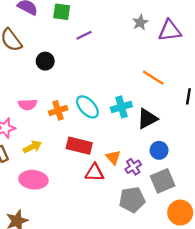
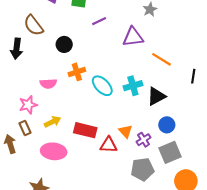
purple triangle: (170, 31) -> (133, 37), moved
orange cross: (58, 110) -> (77, 72), moved
red rectangle: (79, 146) -> (85, 130), moved

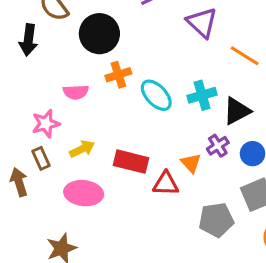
purple triangle: (133, 37) -> (202, 23), turned 50
black circle: (64, 44) -> (99, 34), size x1.6
purple cross: (144, 140) -> (218, 146), moved

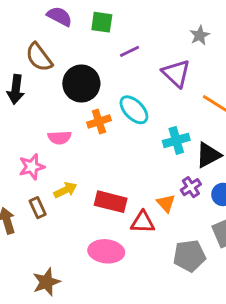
cyan ellipse: (156, 95) -> (134, 110), moved
brown rectangle: (41, 158) -> (38, 208), moved
pink ellipse: (84, 193) -> (106, 251), moved

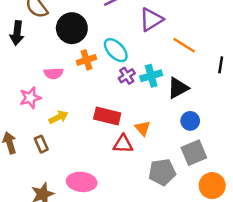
purple triangle: (176, 73) -> (151, 20), turned 45
purple cross: (191, 187) -> (127, 76), moved
red rectangle: (111, 202) -> (107, 116), moved
brown rectangle: (38, 208) -> (41, 144), moved
pink ellipse: (106, 251) -> (82, 182), moved

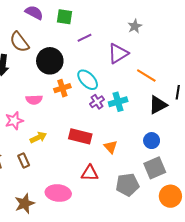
black triangle: (178, 88) -> (158, 105), moved
red triangle: (123, 144) -> (90, 173), moved

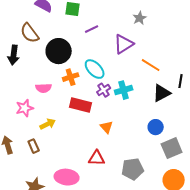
red rectangle: (80, 136) -> (81, 105), moved
orange triangle: (111, 147) -> (107, 127), moved
gray square: (155, 168) -> (172, 148), moved

